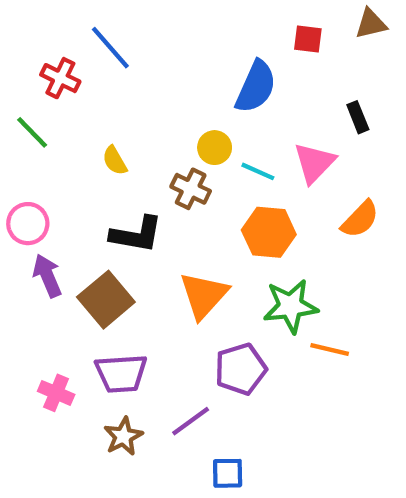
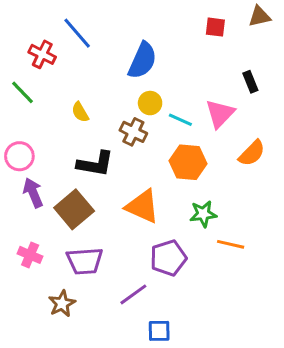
blue semicircle: (256, 87) -> (142, 60), moved
orange triangle: (204, 295) -> (142, 206), turned -48
green star: (291, 306) -> (203, 214), size x0.7
pink cross: (56, 393) -> (30, 255), moved
brown star: (123, 436) -> (62, 304), moved

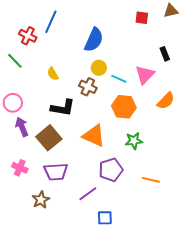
blue line: (77, 33) -> (51, 22), turned 65
orange line: (231, 244) -> (151, 180), moved

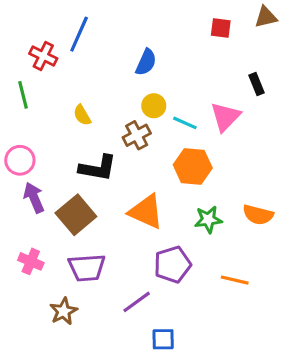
blue semicircle: (94, 40) -> (146, 62), size x0.7
green line: (15, 61) -> (23, 95), turned 30
brown cross: (88, 87) -> (137, 135), turned 36
orange semicircle: (166, 101) -> (258, 215), moved, turned 60

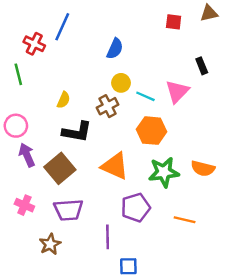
yellow semicircle: (82, 115) -> (64, 100), moved, turned -126
green star: (208, 219) -> (164, 172), size x1.4
purple line: (137, 302) -> (108, 237), turned -55

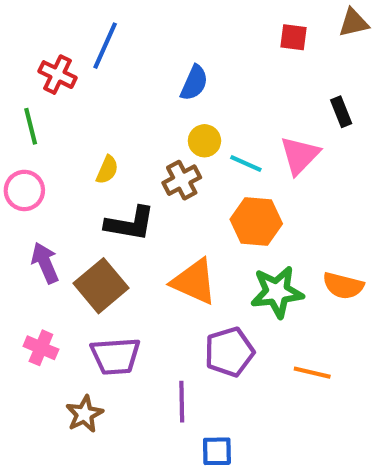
pink circle: (16, 126) -> (24, 190), moved

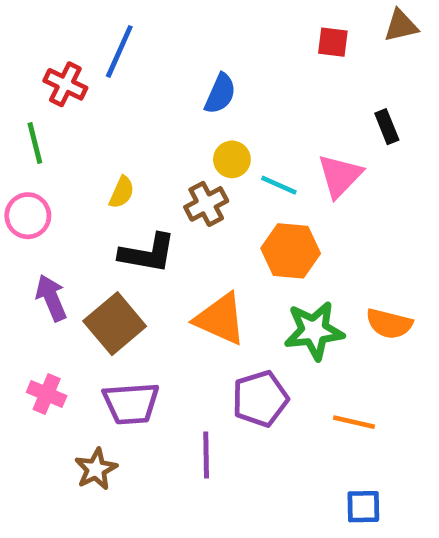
blue square: (217, 451) -> (363, 507), moved

